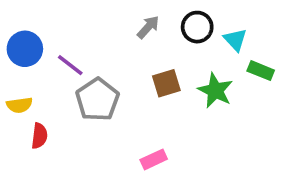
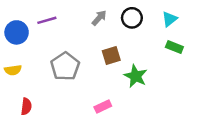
cyan triangle: (235, 40) -> (170, 19), moved, turned 35
purple line: (70, 65) -> (47, 20), moved, turned -54
green star: (215, 91) -> (136, 76), moved
red semicircle: (39, 136) -> (26, 106), moved

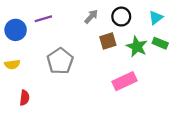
brown square: (111, 55) -> (108, 41), moved
green star: (136, 76) -> (137, 47), moved
pink rectangle: (103, 106) -> (125, 81), moved, size x1.5

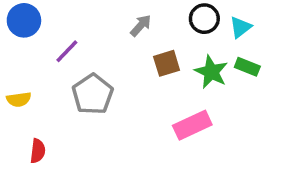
black circle: (121, 17) -> (204, 19), moved
purple line: (43, 19) -> (67, 51), moved, turned -30
blue circle: (16, 30) -> (24, 20), moved

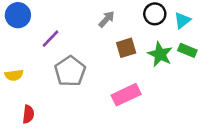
pink rectangle: (192, 125) -> (126, 95), moved

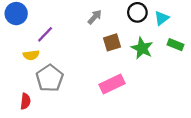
green rectangle: (187, 50) -> (176, 45), moved
gray pentagon: (70, 71) -> (50, 78), moved
yellow semicircle: (14, 75) -> (31, 55), moved

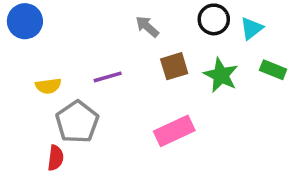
gray arrow: (95, 17) -> (147, 27), turned -91
purple line: (45, 34) -> (108, 77), moved, turned 30
red semicircle: (25, 101) -> (56, 158), moved

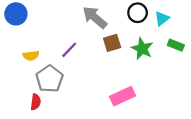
gray arrow: (147, 27) -> (95, 17), size x1.6
purple line: (108, 77) -> (69, 50), turned -30
pink rectangle: (174, 131) -> (122, 96), moved

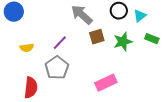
green star: (142, 49) -> (123, 42), turned 30
gray pentagon: (50, 79) -> (57, 68), moved
red semicircle: (36, 102) -> (31, 88), size x1.5

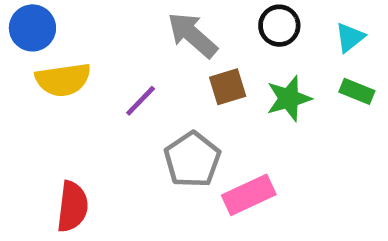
cyan triangle: (140, 16) -> (350, 37), moved
yellow semicircle: (27, 48) -> (63, 80), moved, size x1.6
gray pentagon: (57, 68) -> (192, 160), moved

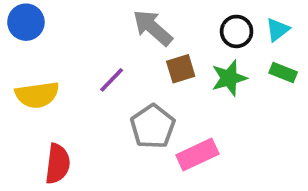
black circle: (279, 26) -> (237, 31), moved
yellow semicircle: (63, 80) -> (37, 95), moved

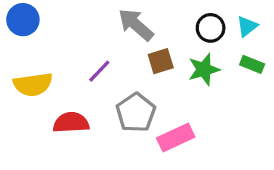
red semicircle: (58, 164) -> (71, 123), moved, turned -100

